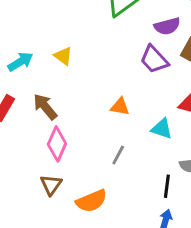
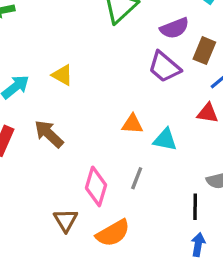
cyan triangle: (162, 129) -> (165, 140), moved
pink diamond: (57, 144) -> (96, 186), moved

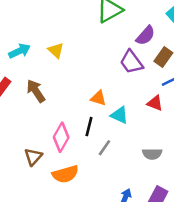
purple semicircle: (174, 28) -> (145, 36), turned -40
gray line: (137, 178) -> (104, 148), moved
black line: (195, 207) -> (89, 127), moved

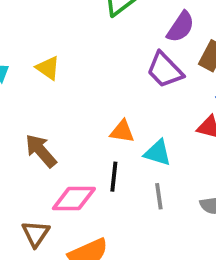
brown arrow: (36, 91) -> (41, 151), moved
pink diamond: (61, 137) -> (74, 198), turned 68
gray line: (104, 148) -> (159, 196), moved, turned -35

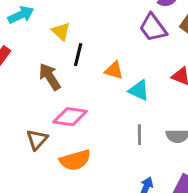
yellow triangle: (48, 68) -> (61, 31), moved
black line: (114, 177) -> (78, 55), moved
gray line: (159, 196) -> (139, 135), moved

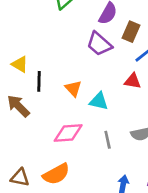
orange triangle: (114, 70) -> (73, 88), turned 42
pink diamond: (70, 117) -> (68, 133), moved
brown triangle: (37, 140) -> (20, 178), moved, turned -48

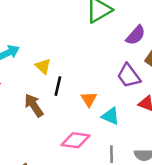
purple trapezoid: (99, 44) -> (129, 76), moved

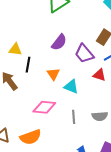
purple semicircle: (136, 35) -> (59, 42), moved
yellow triangle: (43, 66) -> (15, 49), turned -32

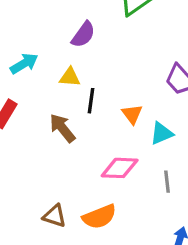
purple semicircle: (59, 42) -> (83, 35), moved
cyan triangle: (71, 87) -> (162, 133), turned -42

